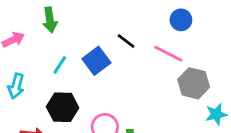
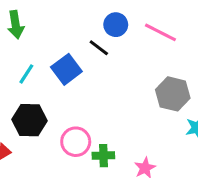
blue circle: (181, 20) -> (116, 25), moved
pink line: (168, 54) -> (160, 32), moved

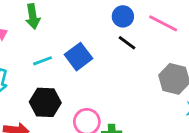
black line: (99, 48) -> (127, 43), moved
cyan line: (26, 74) -> (42, 61), turned 36

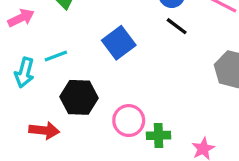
cyan line: (42, 61) -> (56, 56), moved

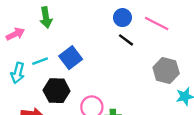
blue square: (119, 43) -> (71, 58), moved

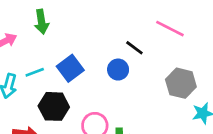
blue circle: (122, 18) -> (118, 70), moved

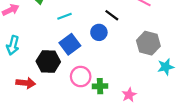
blue square: (70, 68) -> (70, 44), moved
cyan line: (35, 72) -> (64, 16), moved

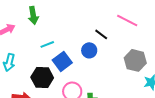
cyan line: (64, 16) -> (47, 44), moved

